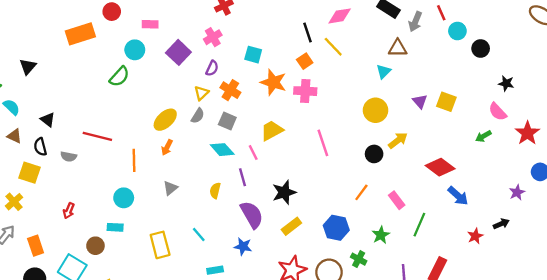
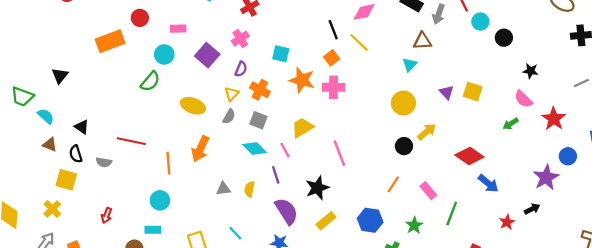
yellow ellipse: (165, 120) -> (193, 106), moved, turned 65
pink line: (323, 143) -> (339, 153), moved
orange arrow: (167, 147) -> (200, 149), size x1.6
gray triangle: (170, 188) -> (223, 189), moved, turned 35
purple star: (517, 192) -> (546, 177), size x1.6

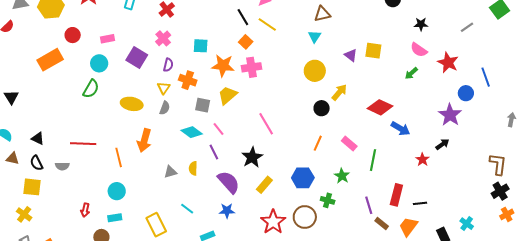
gray square: (258, 120) -> (203, 105), moved
yellow trapezoid: (302, 128) -> (227, 95), moved
red arrow: (107, 215) -> (85, 210), moved

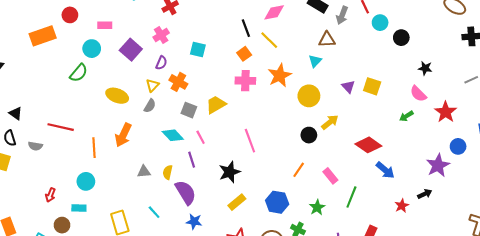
orange star: (223, 66) -> (280, 75), moved, turned 30
purple semicircle: (229, 182) -> (186, 192), moved

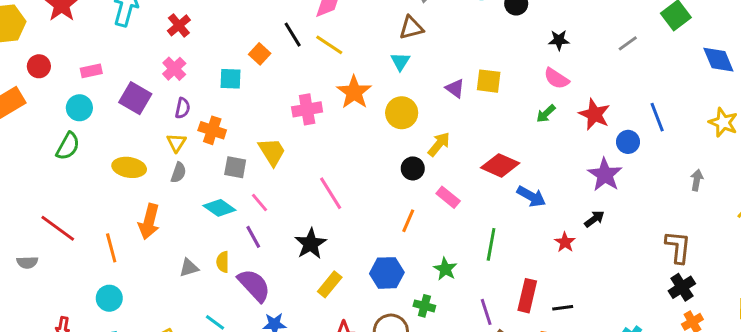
orange square: (244, 54) -> (260, 54), moved
yellow trapezoid: (216, 105) -> (272, 152), turned 100
red star: (446, 112) -> (594, 114), moved
red line: (61, 127) -> (58, 228), turned 35
pink rectangle: (330, 176) -> (448, 197), moved

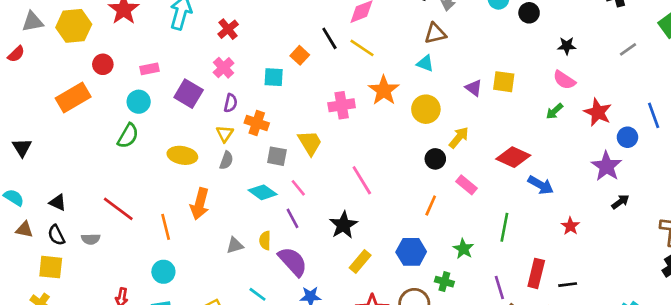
cyan triangle: (400, 61) -> (425, 63), turned -42
black arrow: (594, 219) -> (620, 202), moved

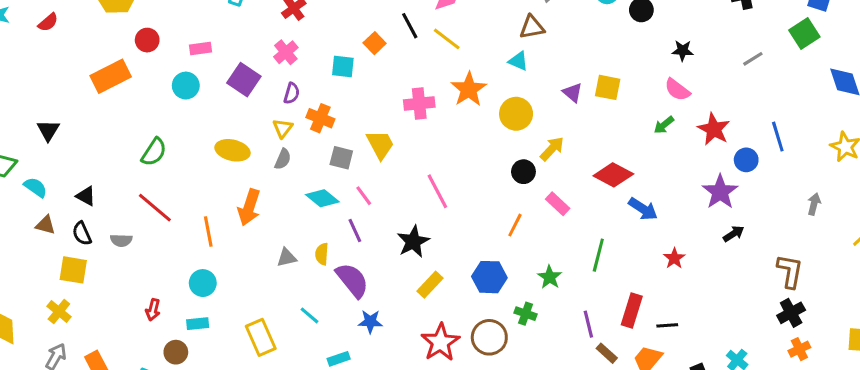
green semicircle: (128, 136) -> (154, 152), moved

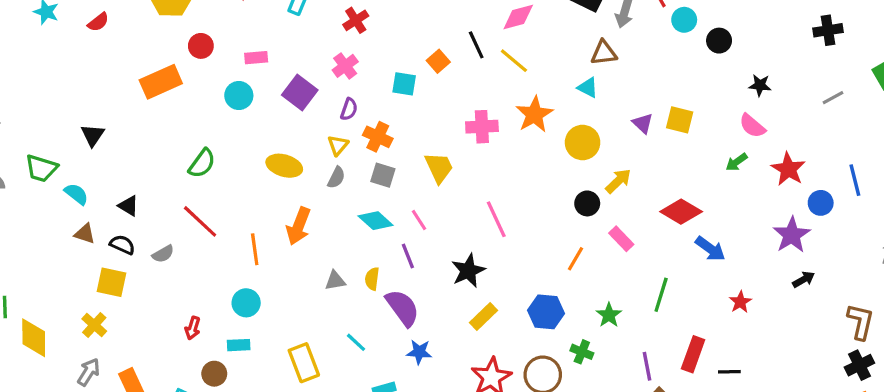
gray square: (341, 158) -> (383, 175), moved
black semicircle: (82, 234) -> (122, 245), turned 135
gray semicircle: (121, 240) -> (163, 254), turned -35

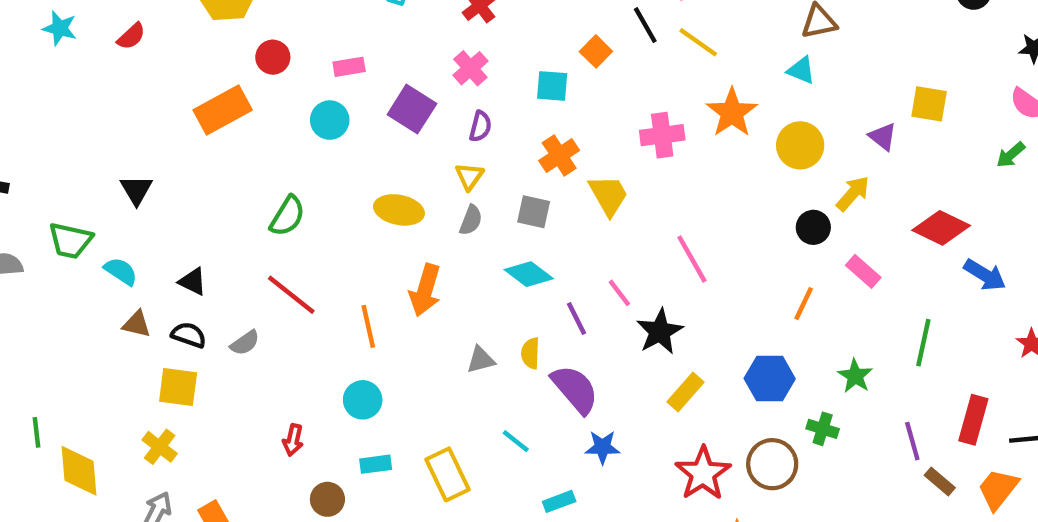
purple triangle: (643, 123) -> (883, 137), moved
orange cross: (378, 137) -> (559, 156), moved, turned 36
pink line: (419, 220) -> (619, 293), moved
cyan rectangle: (239, 345) -> (376, 464), moved

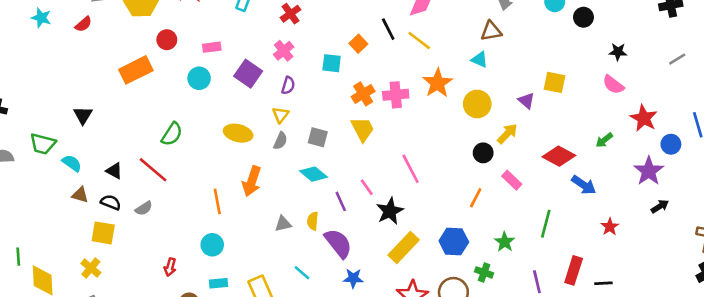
green arrow: (1011, 155) -> (604, 140), moved
orange cross: (559, 156) -> (363, 94), moved
red line: (291, 295) -> (153, 170), moved
yellow rectangle: (685, 392) -> (404, 248), size x1.4

